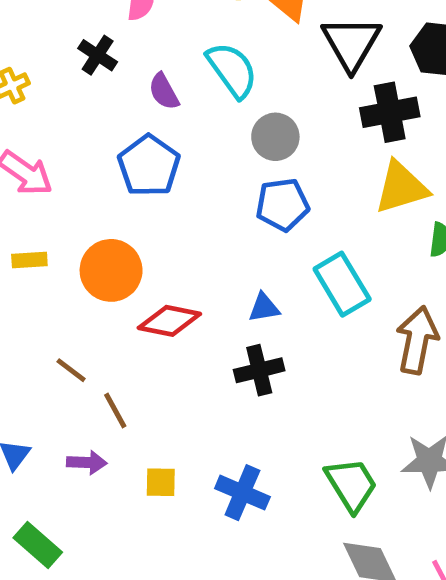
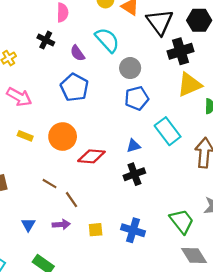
yellow rectangle: (29, 260) -> (25, 136), turned 32

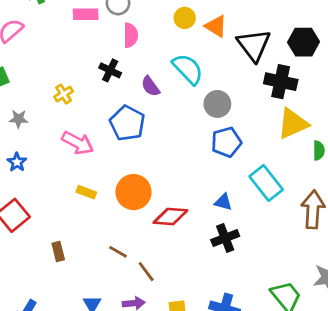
black cross: (180, 51) -> (281, 82), turned 30
blue pentagon: (74, 87) -> (127, 123), moved
blue triangle: (133, 146) -> (223, 202), turned 32

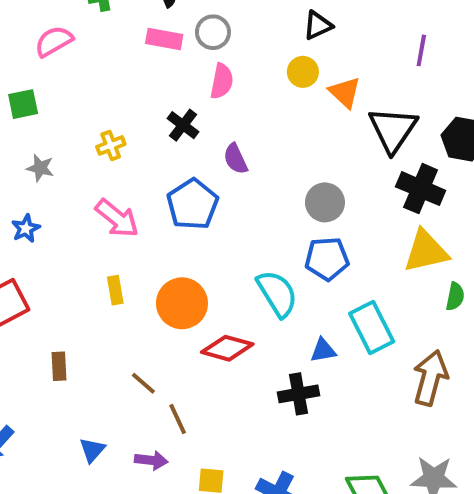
cyan semicircle: (188, 69) -> (277, 293), moved
yellow rectangle: (86, 192) -> (115, 290), turned 48
blue triangle: (223, 202) -> (323, 350), moved, turned -36

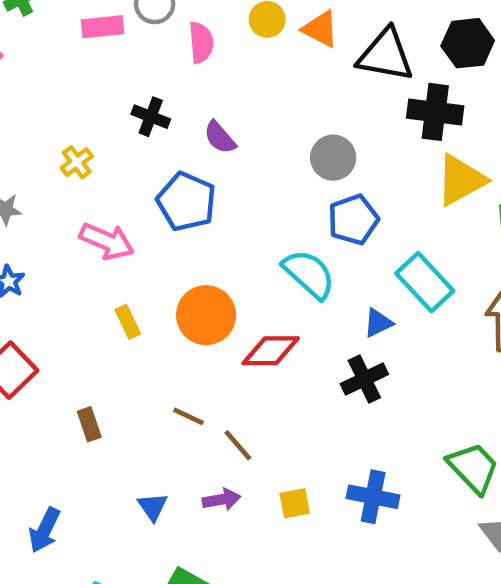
pink semicircle: (222, 81) -> (201, 43), moved
black triangle: (393, 130) -> (386, 55), turned -38

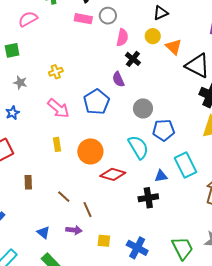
black cross: (151, 117) -> (133, 59), moved
gray circle: (333, 158) -> (143, 108), moved
brown line: (188, 416) -> (64, 197), moved
blue triangle: (153, 507) -> (43, 232), moved, turned -32

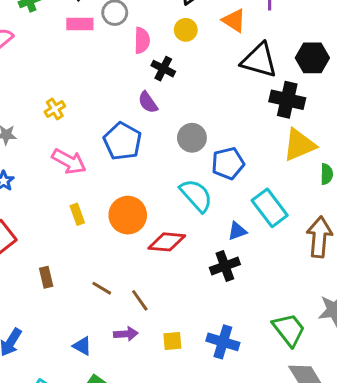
orange triangle: (174, 47) -> (234, 20), moved

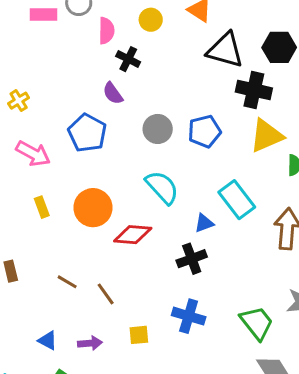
blue pentagon: (228, 163) -> (204, 131), moved
purple arrow: (126, 334) -> (90, 343), moved
blue cross: (223, 342) -> (189, 316), moved

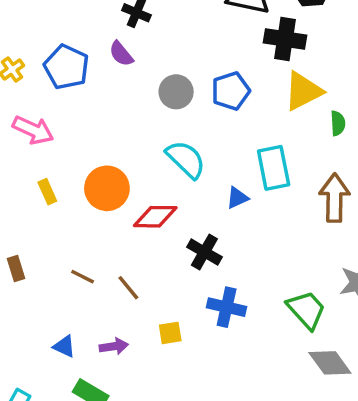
blue pentagon: (87, 133) -> (66, 67), moved
cyan rectangle: (237, 200) -> (274, 168), turned 30
black cross: (192, 259) -> (204, 252), moved, turned -36

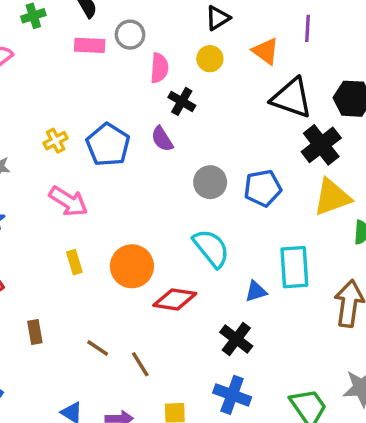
black cross: (285, 39) -> (321, 145), turned 36
black cross: (204, 252) -> (236, 339), moved

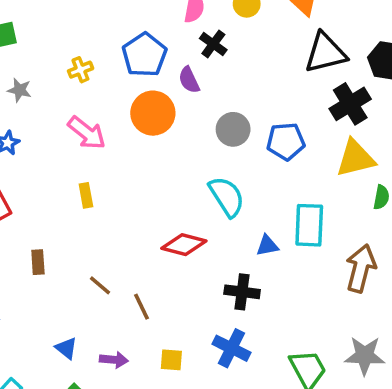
black triangle: (292, 98) -> (325, 53), turned -39
blue pentagon: (108, 145) -> (144, 55), moved
orange circle: (132, 266) -> (153, 113), moved
black cross: (236, 339) -> (242, 292), turned -36

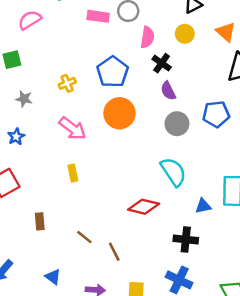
purple semicircle: (189, 80) -> (168, 91), moved
blue pentagon: (286, 141) -> (216, 114), moved
blue triangle: (66, 348) -> (53, 277), moved

